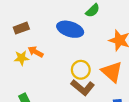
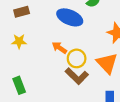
orange arrow: (36, 52) -> (59, 48), moved

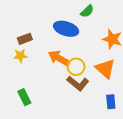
brown rectangle: (22, 12) -> (25, 39), moved
orange arrow: (59, 48) -> (59, 58), size x1.5

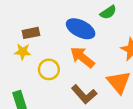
orange arrow: (59, 58) -> (82, 57), moved
yellow circle: (76, 67) -> (49, 69), moved

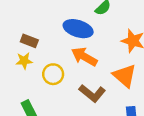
brown rectangle: (31, 33) -> (29, 41), turned 42

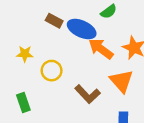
brown rectangle: (29, 41) -> (54, 21), moved
orange arrow: (84, 57) -> (101, 49), moved

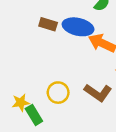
yellow star: (25, 54) -> (21, 102), moved
yellow circle: (52, 71) -> (58, 93), moved

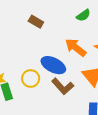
blue ellipse: (78, 27) -> (53, 65), moved

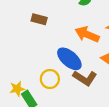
blue ellipse: (53, 65) -> (69, 59), turned 30

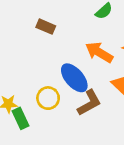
brown L-shape: (85, 78) -> (89, 103), turned -70

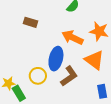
blue ellipse: (74, 78) -> (56, 59), turned 60

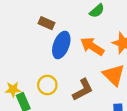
blue ellipse: (56, 59) -> (61, 45), moved

